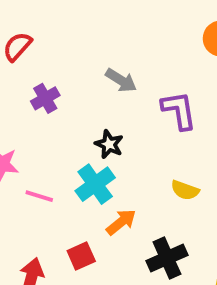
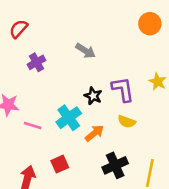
purple L-shape: (179, 110) -> (123, 89), moved
black star: (109, 144) -> (93, 96), moved
orange arrow: (121, 222) -> (94, 133), moved

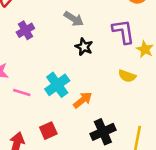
purple L-shape: (123, 89) -> (123, 32), moved
black star: (93, 96) -> (84, 47), moved
yellow semicircle: (127, 122) -> (127, 76), moved

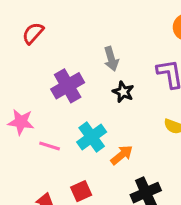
gray arrow: (74, 19) -> (111, 59), turned 42
purple cross: (25, 30) -> (68, 86), moved, size x1.5

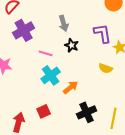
purple cross: (68, 86) -> (24, 30), moved
pink line: (50, 146) -> (46, 53), moved

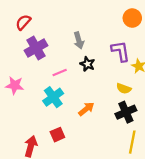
pink line: (46, 53) -> (60, 73), turned -40
cyan cross: (51, 75) -> (53, 97), moved
black cross: (87, 112) -> (126, 112), moved

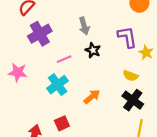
black cross: (126, 112) -> (133, 100), turned -30

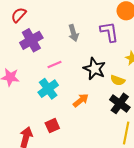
purple L-shape: (127, 37) -> (109, 32), moved
black star: (93, 50) -> (94, 69), moved, size x1.5

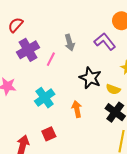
purple L-shape: (109, 32) -> (105, 42), turned -30
pink line: (54, 65) -> (51, 59), moved, turned -40
orange arrow: (81, 100) -> (77, 109), turned -63

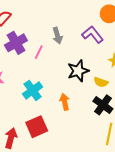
black star: (90, 78) -> (78, 71), turned 30
red square: (49, 134) -> (37, 127), size x1.5

